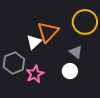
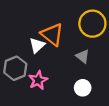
orange triangle: (48, 32) -> (52, 35), turned -35
white circle: (70, 71) -> (83, 88), moved

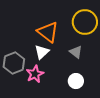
white triangle: (37, 45) -> (42, 52), moved

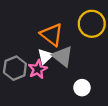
gray triangle: (76, 52) -> (63, 56), moved, size x1.5
pink star: (35, 74) -> (38, 69), moved

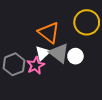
white circle: (82, 88) -> (75, 56), moved

